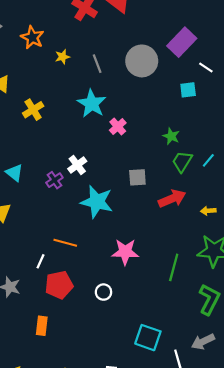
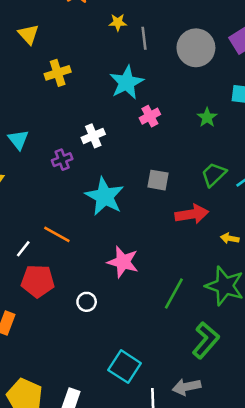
yellow star: (63, 57) -> (118, 22), moved
green star: (171, 136) -> (207, 117), moved
white cross: (77, 165) -> (93, 136), moved

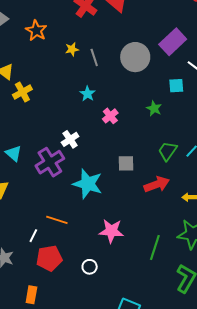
yellow cross: (58, 73) -> (22, 92), moved
cyan star: (127, 82) -> (87, 94), size x0.6
purple cross: (62, 160) -> (50, 162), size x1.8

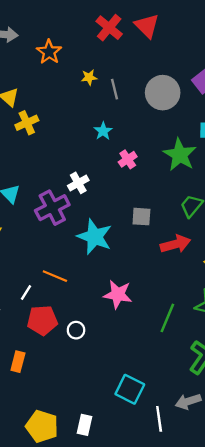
green star: (154, 108) -> (180, 155), size x1.8
white circle: (90, 267) -> (76, 330), moved

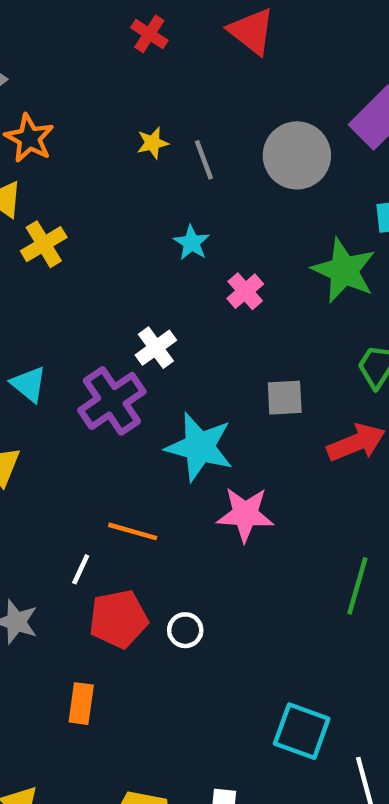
red cross: (109, 28) -> (149, 34), moved, size x0.7
orange star: (49, 52) -> (29, 138), moved
pink star: (118, 294) -> (245, 514), moved

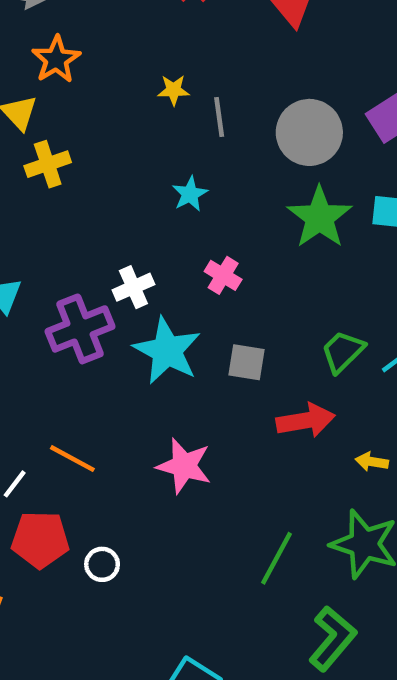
green star: (344, 270) -> (319, 217), moved
pink cross: (245, 291) -> (223, 275), moved, turned -30
cyan star: (199, 447) -> (167, 351), moved

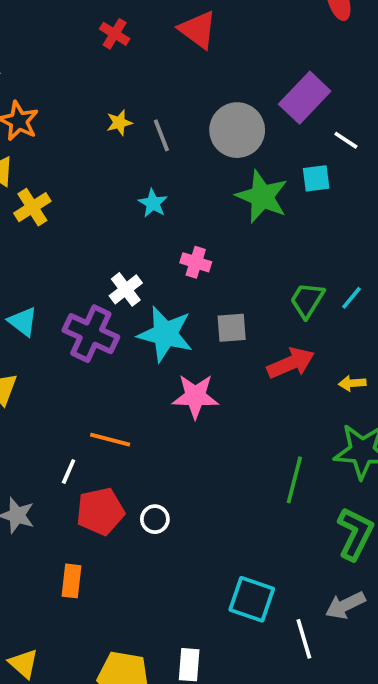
purple cross: (80, 329) -> (91, 334), turned -30
pink star: (184, 466) -> (195, 396), moved

